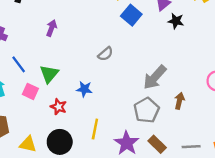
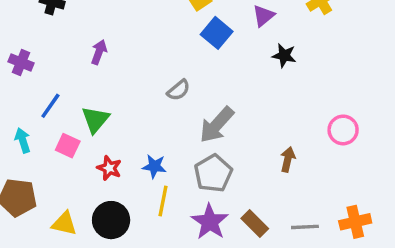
black star: (176, 21) -> (284, 56), moved
blue line: (19, 64) -> (50, 106), turned 72
gray arrow: (155, 77) -> (217, 125), moved
blue star: (84, 89) -> (154, 166), moved
gray pentagon: (147, 110) -> (213, 173), moved

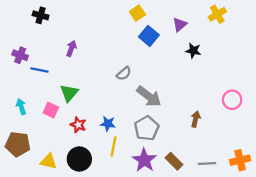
blue line: (50, 106) -> (39, 70), moved, turned 66
gray arrow: (217, 125) -> (149, 96), turned -95

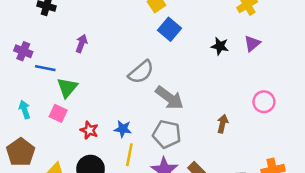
purple triangle: (180, 25) -> (252, 44), moved
gray semicircle: (124, 74) -> (141, 72), size x1.5
green triangle: (69, 93) -> (67, 88), moved
gray pentagon: (147, 128) -> (167, 134), turned -30
brown pentagon: (18, 144) -> (21, 152), turned 30

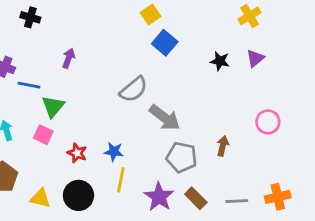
gray pentagon: (167, 134) -> (182, 157), moved

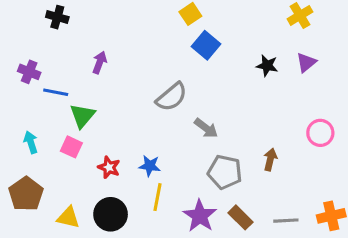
gray arrow: (165, 118) -> (206, 128), size x0.7

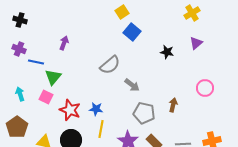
black cross: (57, 17) -> (20, 20), moved
black star: (267, 66) -> (167, 52), moved
red star: (109, 167) -> (70, 110), size x1.5

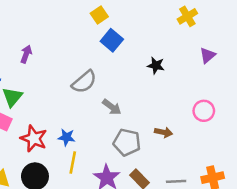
purple triangle: (196, 43) -> (208, 55), moved
brown arrow: (173, 105) -> (163, 132), turned 88

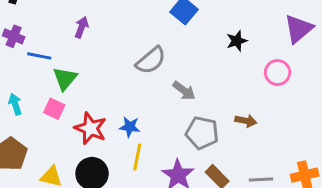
purple triangle: (208, 55) -> (299, 29), size x1.5
black star: (156, 65) -> (237, 41), turned -30
pink circle: (204, 111) -> (277, 73), moved

